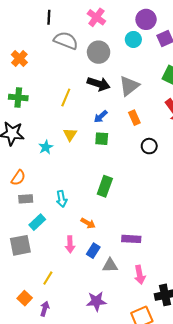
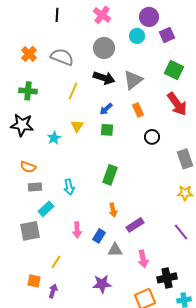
gray semicircle: (66, 41) -> (62, 57), moved
orange semicircle: (18, 178) -> (28, 167), turned 77
orange arrow: (88, 223) -> (113, 210), moved, turned 48
purple rectangle: (131, 239) -> (135, 225), turned -36
orange square: (25, 298) -> (34, 281), turned -32

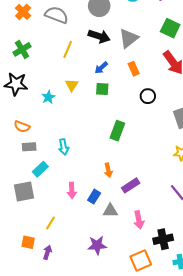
green cross: (28, 91) -> (22, 49), turned -36
green rectangle: (110, 175) -> (117, 131), moved

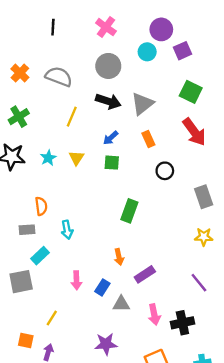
cyan star: (48, 97) -> (48, 158), moved
orange semicircle: (22, 127) -> (41, 206), moved, turned -119
black cross: (163, 239) -> (182, 323), moved

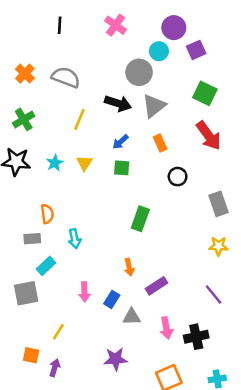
gray circle: (108, 66) -> (139, 72), moved

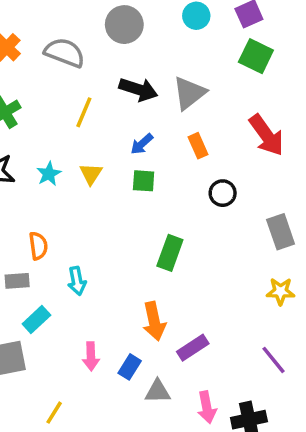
gray circle: (139, 72) -> (124, 25), moved
green square: (205, 93) -> (256, 56), moved
orange arrow: (129, 267) -> (154, 321), size x1.5

